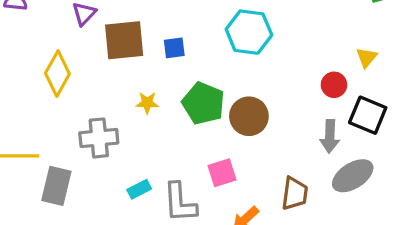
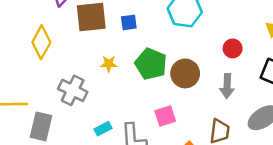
red circle: (334, 85) -> (233, 48), moved
gray arrow: (330, 136) -> (227, 86), moved
gray cross: (99, 138) -> (73, 90), turned 32

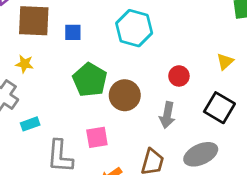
yellow star: (109, 64) -> (24, 64), moved
cyan rectangle: (103, 129) -> (30, 124), moved

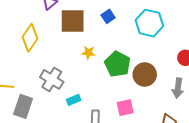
blue square: (73, 32) -> (108, 16), moved, turned -32
yellow star: (24, 64) -> (88, 53), moved

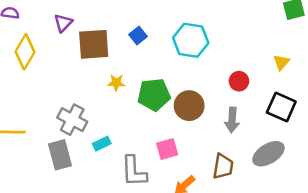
yellow diamond: (30, 38) -> (25, 52), moved
green pentagon: (118, 64) -> (154, 95), turned -30
gray rectangle: (23, 106) -> (60, 155), moved, turned -30

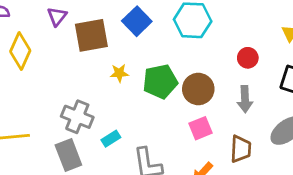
blue square: (138, 35) -> (137, 21), size x1.5
pink square: (167, 149) -> (201, 128), moved

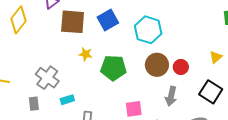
brown circle: (198, 89) -> (157, 65), moved
gray rectangle: (68, 155) -> (34, 104), size x0.6

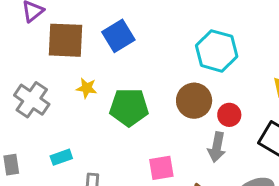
cyan hexagon: (148, 30) -> (217, 51), moved
red circle: (181, 67) -> (229, 115), moved
gray cross: (47, 78) -> (32, 100), moved

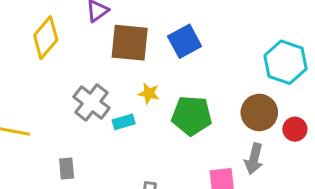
gray arrow: (217, 147) -> (254, 159), moved
cyan rectangle: (61, 157) -> (124, 122), moved

